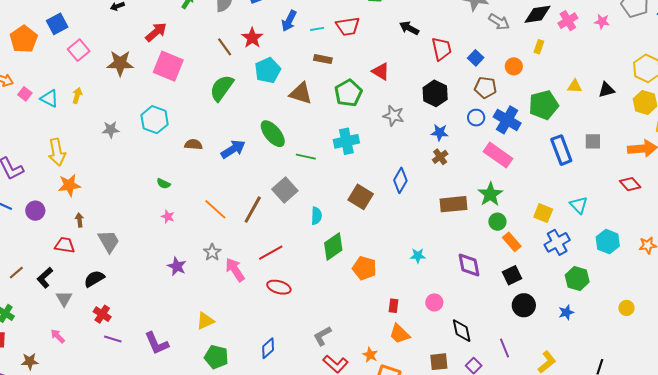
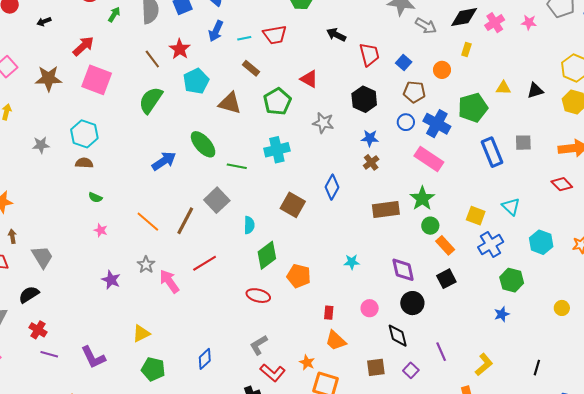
brown rectangle: (323, 59) -> (251, 68), turned 30
brown semicircle: (193, 144) -> (84, 163), moved
red ellipse: (279, 287) -> (258, 296), moved
black circle: (524, 305) -> (412, 303), moved

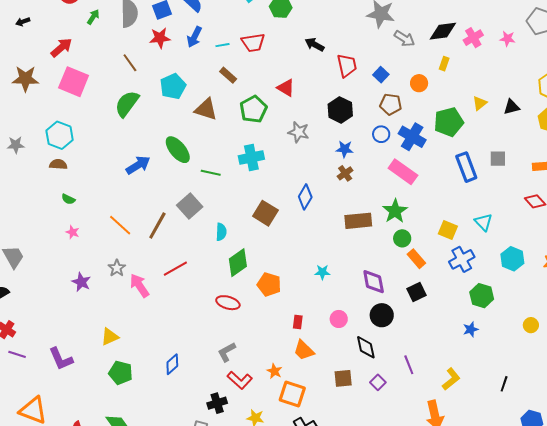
red star: (180, 49) -> (160, 38), moved, turned 30
yellow triangle: (503, 88) -> (480, 103), turned -42

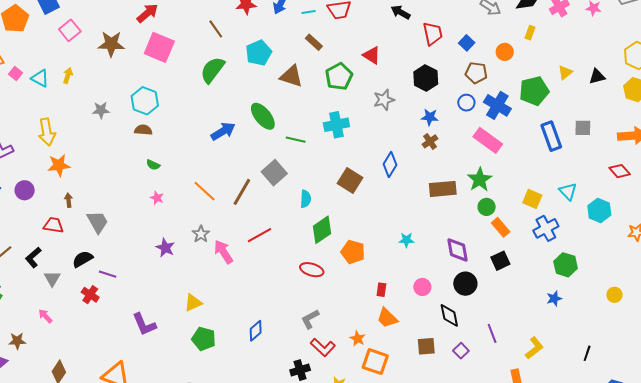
gray star: (299, 132) -> (384, 100), turned -30
cyan hexagon: (512, 259) -> (599, 210), moved
purple line: (17, 354) -> (108, 274), moved

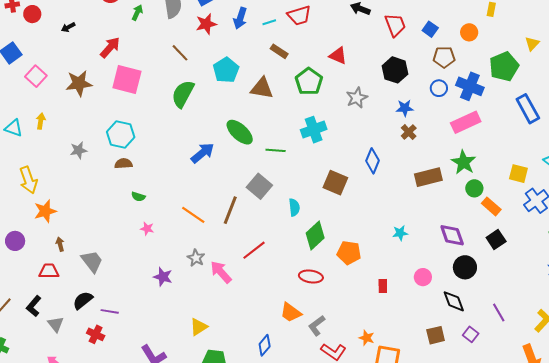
pink rectangle: (488, 140) -> (466, 122), turned -52
orange trapezoid: (387, 318) -> (291, 312), moved

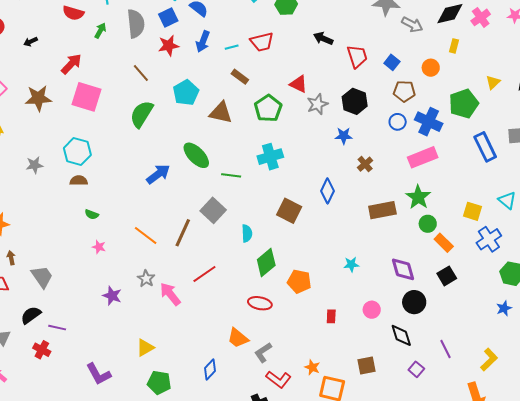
gray star: (357, 98) -> (317, 104), moved
blue star: (405, 108) -> (344, 136), moved
brown square: (436, 335) -> (366, 365), moved

